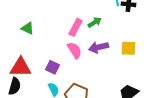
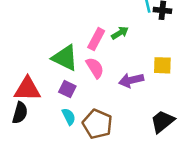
green triangle: (28, 28) -> (65, 58), moved, size x1.6
purple arrow: (99, 47) -> (131, 80), moved

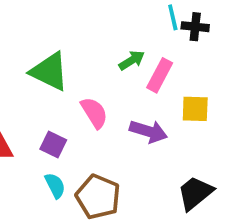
pink rectangle: (96, 39) -> (160, 75), moved
green triangle: (65, 58) -> (49, 72), moved
purple arrow: (131, 80) -> (148, 131), turned -150

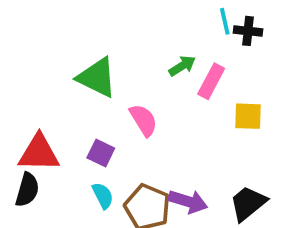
purple arrow: (148, 131) -> (188, 201), moved

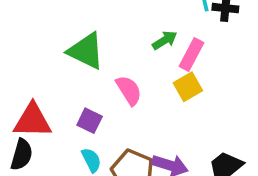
yellow square: (248, 116) -> (188, 87), moved, turned -32

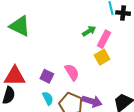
green triangle: (86, 51) -> (20, 26), moved
pink semicircle: (129, 90) -> (72, 72), moved

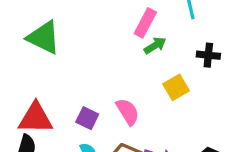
black cross: (123, 13) -> (208, 55), moved
pink rectangle: (104, 39) -> (145, 23), moved

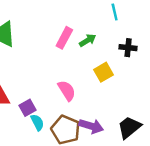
pink rectangle: (145, 23) -> (64, 38), moved
purple square: (87, 118) -> (28, 108), moved, turned 35

